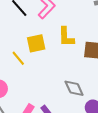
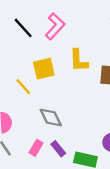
gray diamond: (74, 88) -> (51, 118), moved

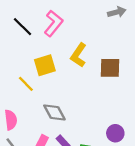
yellow L-shape: (79, 60) -> (78, 55), turned 40

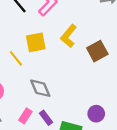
brown square: (110, 68) -> (97, 51), turned -36

